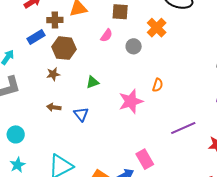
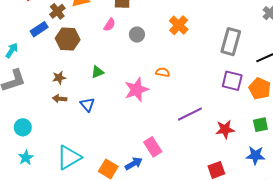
brown cross: (55, 20) -> (57, 11), turned -35
orange cross: (157, 28) -> (179, 25), moved
brown star: (53, 74) -> (59, 78), moved
orange semicircle: (158, 85) -> (163, 72), turned -96

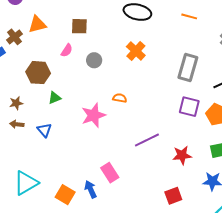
brown hexagon: (68, 39) -> (38, 73), moved
blue arrow: (134, 164) -> (91, 189), turned -84

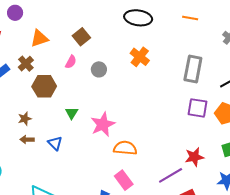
brown square: (79, 26) -> (81, 37), turned -36
brown cross: (14, 37) -> (26, 64), moved
green triangle: (55, 98) -> (72, 113), moved, turned -32
orange semicircle: (120, 98) -> (125, 148), moved, size x1.6
purple line: (147, 140) -> (171, 175), moved

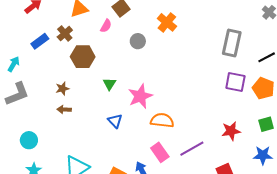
orange cross: (140, 57) -> (167, 22), moved
pink semicircle: (71, 62) -> (106, 26), moved
blue triangle: (55, 143) -> (115, 121), moved
purple line: (171, 175) -> (192, 149), moved

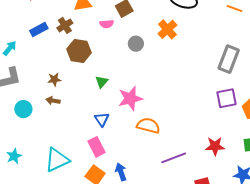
pink semicircle: (106, 26) -> (107, 24), turned 48
purple square: (235, 82) -> (227, 98), turned -30
cyan circle: (29, 140) -> (23, 109), moved
pink rectangle: (160, 152) -> (96, 147), moved

